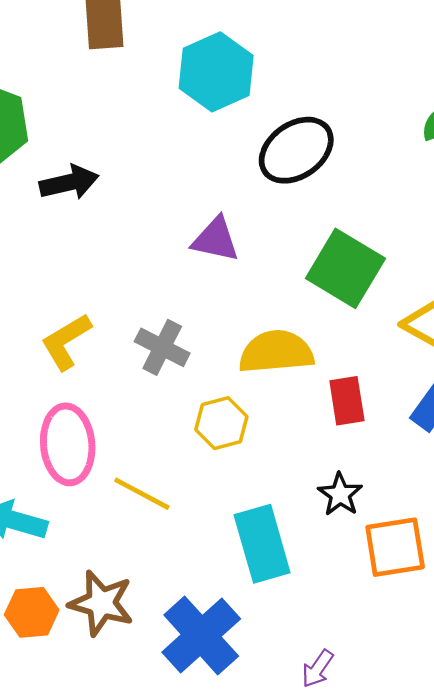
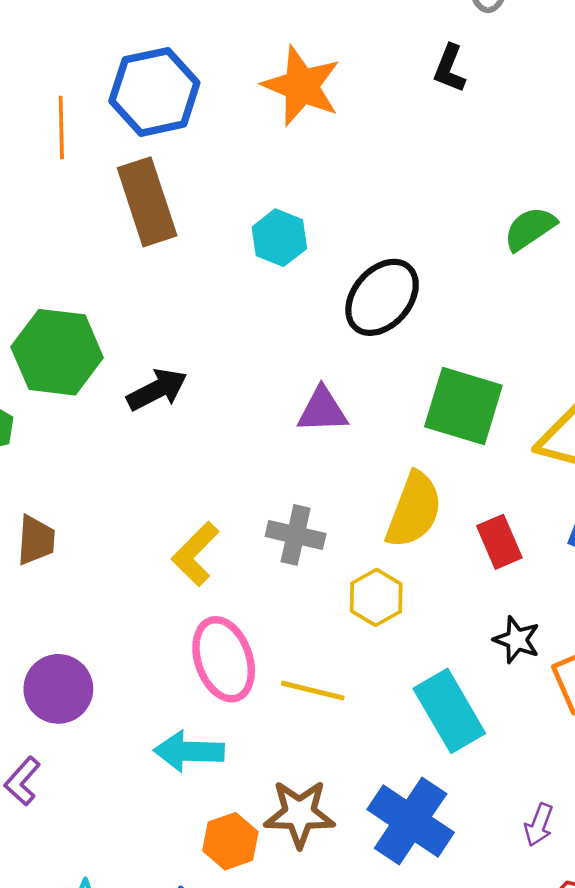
cyan hexagon: (216, 72) -> (279, 238), size x0.7
yellow semicircle: (276, 352) -> (414, 510), turned 130

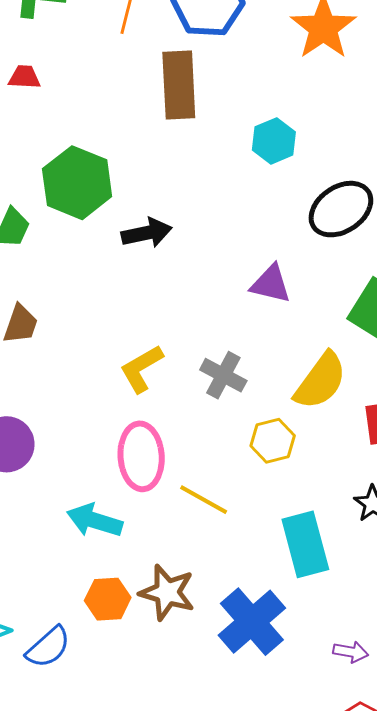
purple arrow: (539, 825) -> (351, 652), turned -116

